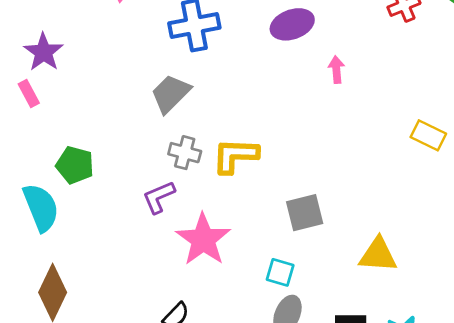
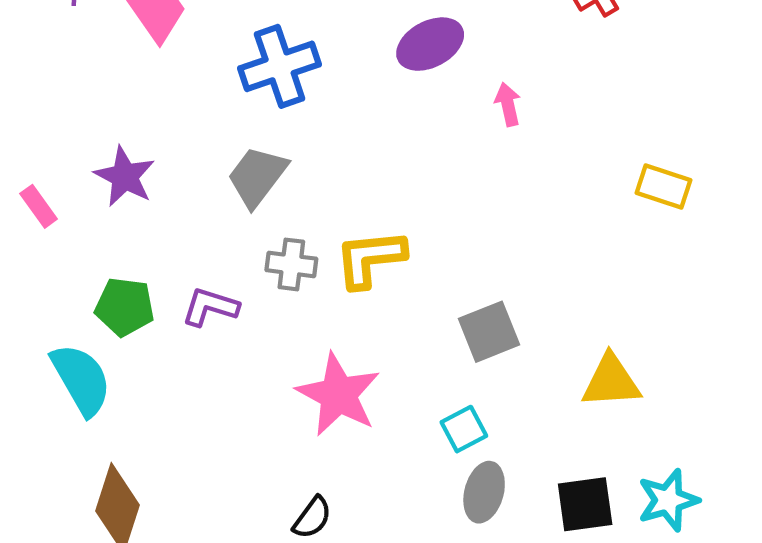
purple star: (43, 52) -> (125, 176), moved
purple L-shape: (159, 197) -> (210, 307), moved, turned 48
cyan square: (280, 272) -> (464, 429), turned -36

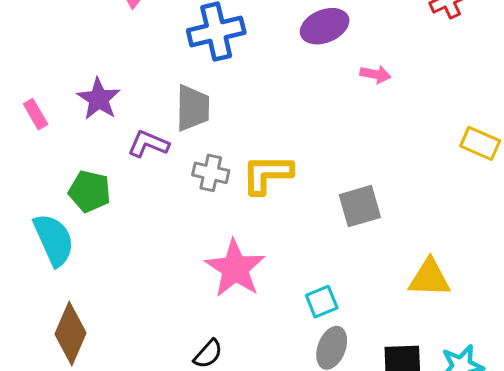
pink arrow: (508, 104) -> (375, 74), turned 108
gray trapezoid: (257, 176) -> (193, 108), turned 138
purple L-shape: (210, 307) -> (148, 144), moved
gray square: (489, 332) -> (360, 206), moved

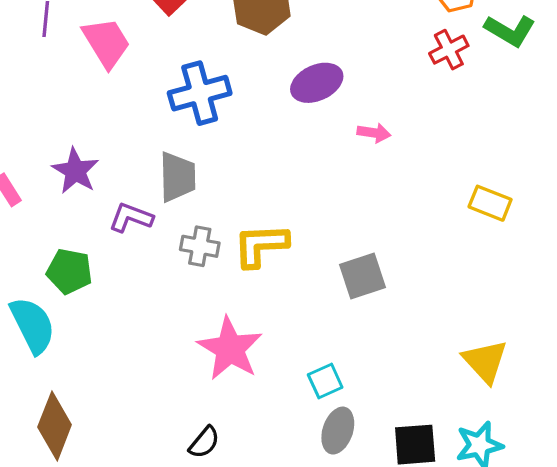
yellow triangle: (429, 278) -> (485, 361), moved, turned 48

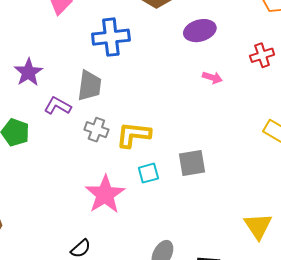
red cross: (449, 50) -> (262, 55), moved
purple ellipse: (317, 83) -> (200, 31), moved
cyan square: (325, 381) -> (148, 173), moved

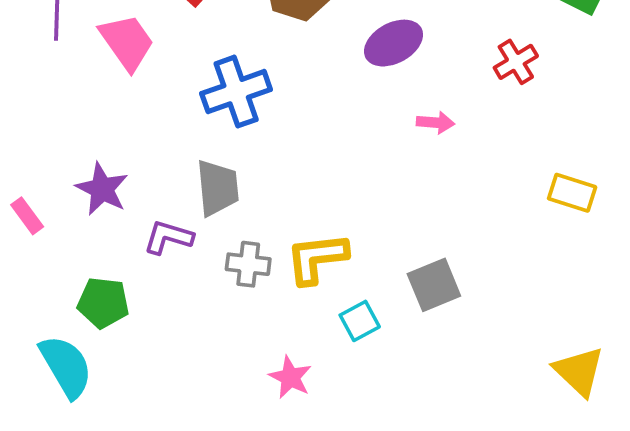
pink star: (105, 194) -> (290, 377), size x0.6

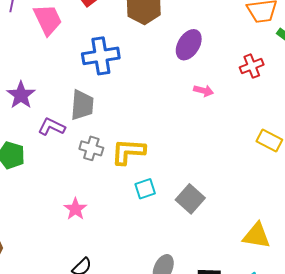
purple ellipse: (394, 43) -> (189, 45), turned -40
gray square: (434, 285) -> (190, 199), moved, turned -36
yellow triangle: (579, 371) -> (257, 236), turned -44
pink star: (290, 377) -> (75, 209), moved

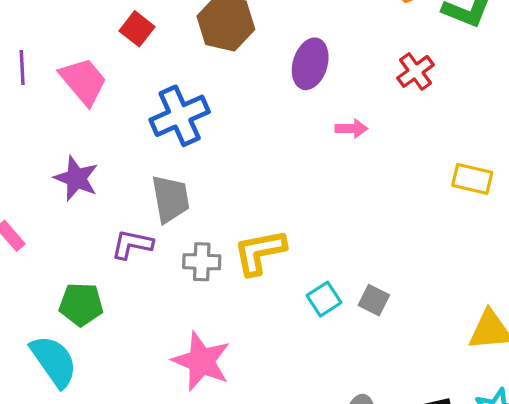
purple star: (21, 95) -> (76, 178), moved
cyan square: (145, 189) -> (324, 299), moved
gray square: (190, 199) -> (374, 300), size x0.7
pink star: (75, 209) -> (201, 361), size x1.6

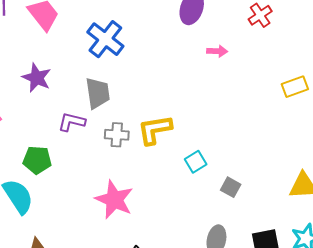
blue cross: (180, 116) -> (105, 39), turned -30
yellow rectangle: (472, 179) -> (295, 87), turned -35
gray square: (374, 300) -> (231, 187), moved

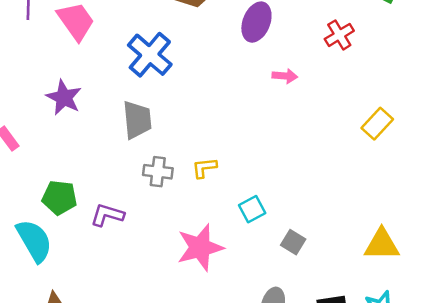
yellow rectangle: (295, 87) -> (377, 124), turned -30
purple L-shape: (72, 122) -> (107, 215), moved
yellow L-shape: (155, 130) -> (204, 168), size x0.6
pink star: (114, 200) -> (200, 248), moved, turned 30

